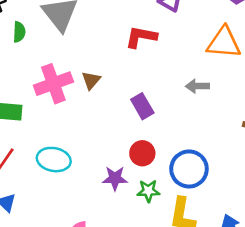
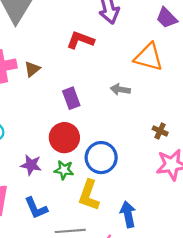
red circle: (142, 153) -> (64, 138), size x1.4
purple star: (115, 178) -> (31, 165), moved

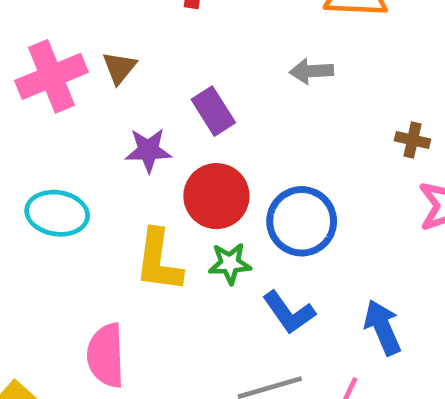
purple star: (31, 165) -> (148, 150), moved
yellow L-shape: (89, 195) -> (159, 261), moved
blue L-shape: (36, 208) -> (289, 312), moved

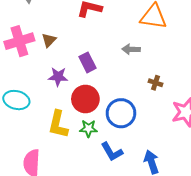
brown cross: (412, 140) -> (155, 83), moved

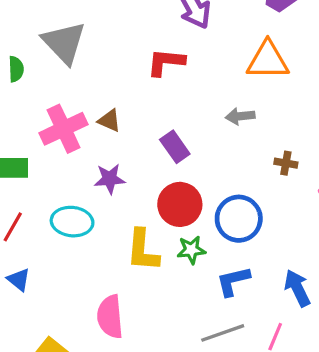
brown triangle: (49, 40) -> (109, 120), turned -42
purple star: (58, 77) -> (110, 179), moved
blue L-shape: (112, 152) -> (233, 281), turned 115

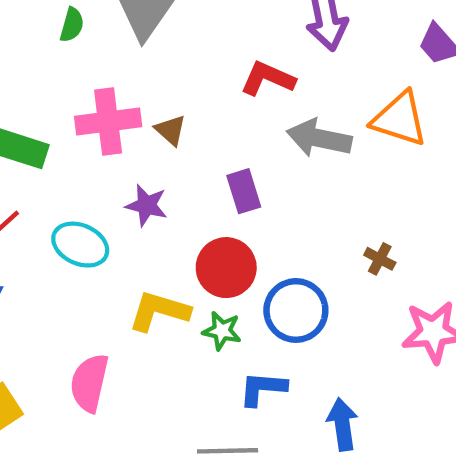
gray arrow: (240, 116) -> (319, 138), moved, size x1.6
yellow L-shape: (143, 250) -> (159, 311), turned 84

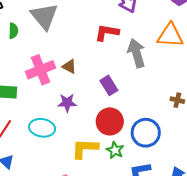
gray arrow: (319, 138) -> (136, 53), turned 76
green star: (222, 331) -> (115, 150), turned 30

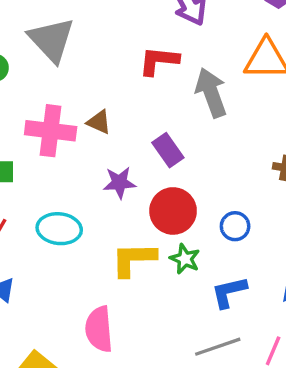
pink cross: (40, 70) -> (51, 131), turned 32
purple star: (67, 103) -> (119, 183), moved
blue circle: (146, 133) -> (235, 226), size x0.6

